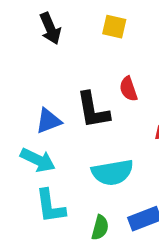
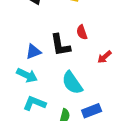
cyan semicircle: (112, 172) -> (72, 83), turned 65
cyan L-shape: (50, 206) -> (34, 103), turned 120

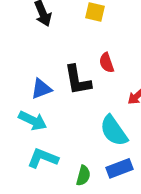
cyan semicircle: (72, 83) -> (114, 131), moved

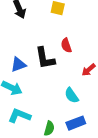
cyan semicircle: (114, 131) -> (72, 95), size x0.7

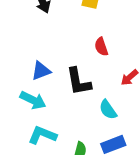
black L-shape: (45, 58) -> (79, 82), moved

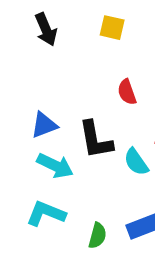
cyan arrow: (33, 100) -> (55, 166), moved
cyan semicircle: (108, 110) -> (136, 162), moved

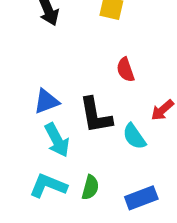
cyan arrow: (55, 166) -> (57, 140), turned 36
green semicircle: (97, 236) -> (90, 187), moved

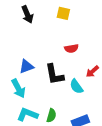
red semicircle: (125, 70) -> (71, 48), turned -80
cyan arrow: (57, 140) -> (18, 88), moved

